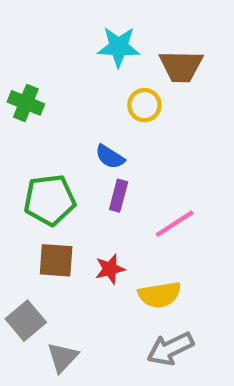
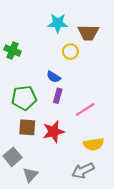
red star: (110, 269) -> (54, 132), size x1.5
yellow semicircle: (160, 295) -> (94, 144), moved

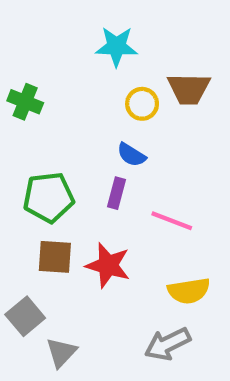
brown trapezoid: (88, 33) -> (189, 89), moved
blue semicircle: (54, 77) -> (131, 155), moved
pink line: (85, 109) -> (172, 221), turned 54
red star: (54, 132) -> (108, 265), turned 30

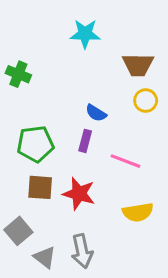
yellow circle: (142, 104) -> (146, 101), moved
gray arrow: (168, 344) -> (82, 251), moved, turned -76
gray triangle: (61, 352) -> (45, 257), turned -35

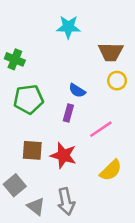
green pentagon: (35, 144) -> (29, 99), moved
pink line: (125, 161) -> (101, 129), turned -55
yellow semicircle: (138, 212) -> (111, 170), turned -35

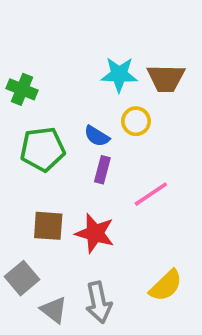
cyan star: (68, 27) -> (119, 74), moved
yellow circle: (117, 81) -> (136, 121), moved
blue semicircle: (77, 91) -> (97, 136), moved
yellow semicircle: (111, 170) -> (166, 286), moved

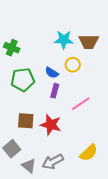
gray arrow: (99, 302) -> (53, 162), turned 75

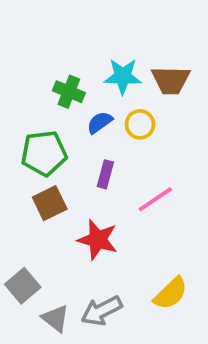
green cross: (12, 48) -> (69, 92), moved
blue semicircle: (52, 73) -> (100, 122), moved, turned 112
brown square: (26, 121) -> (50, 203), moved, turned -30

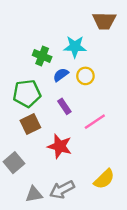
brown trapezoid: (171, 80) -> (104, 21), moved
purple rectangle: (105, 174) -> (64, 106), turned -49
gray square: (23, 286) -> (14, 163), moved
gray triangle: (55, 318) -> (34, 194), turned -48

